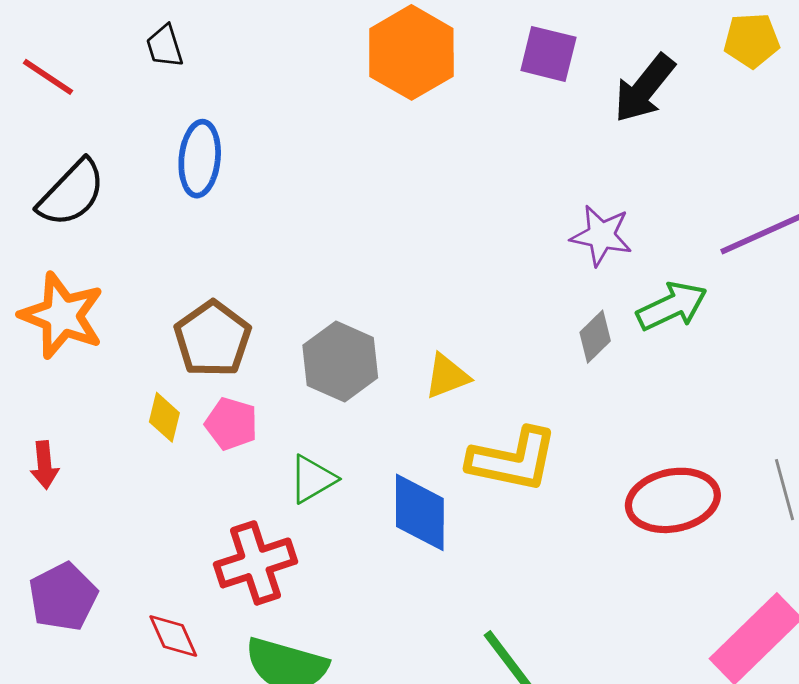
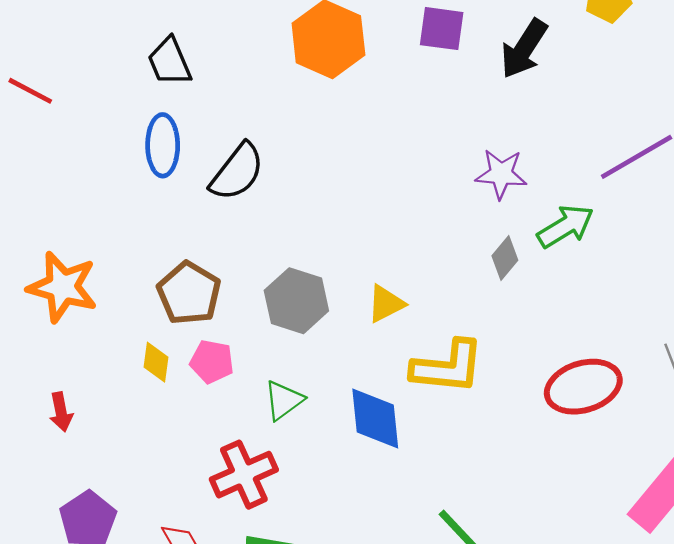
black trapezoid: (165, 46) -> (170, 62), moved, size x1.4
black semicircle: (72, 193) -> (237, 172), moved

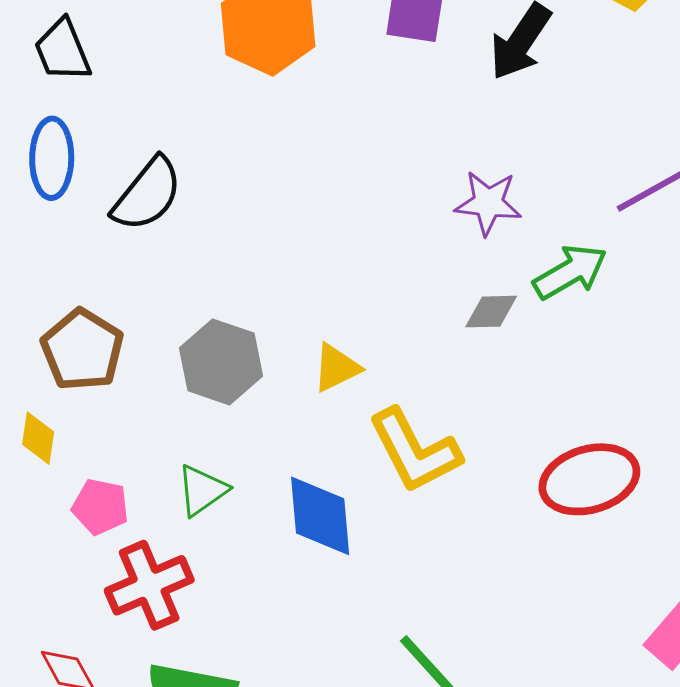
gray diamond: (505, 258) -> (491, 312), turned 48
pink pentagon: (212, 362) -> (100, 507), moved
yellow L-shape: (448, 367) -> (415, 451), turned 56

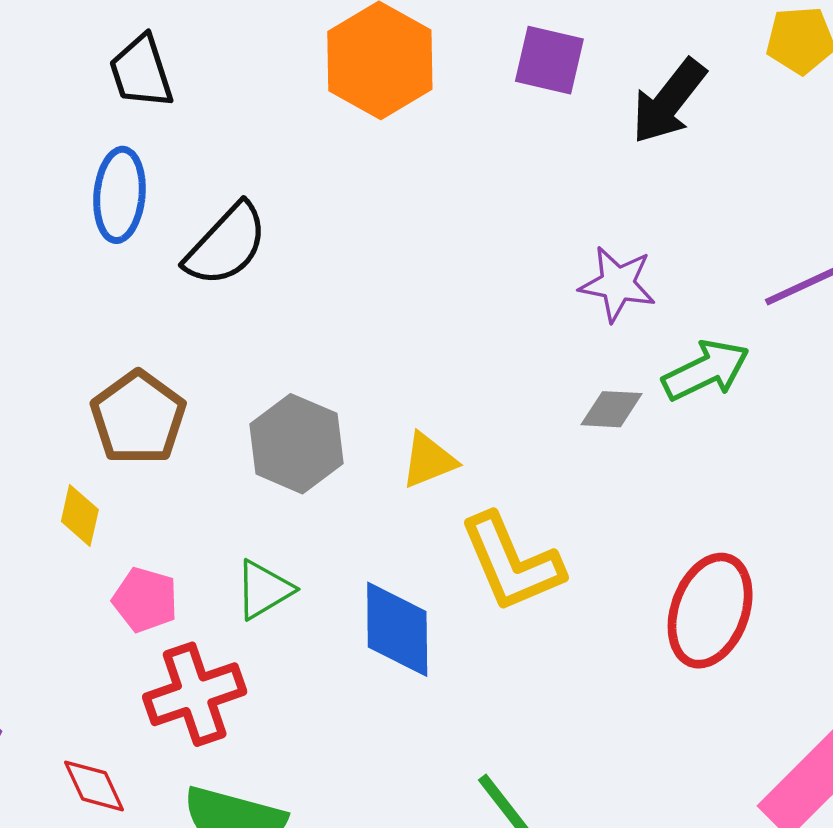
red ellipse: (589, 479) -> (710, 611), turned -58

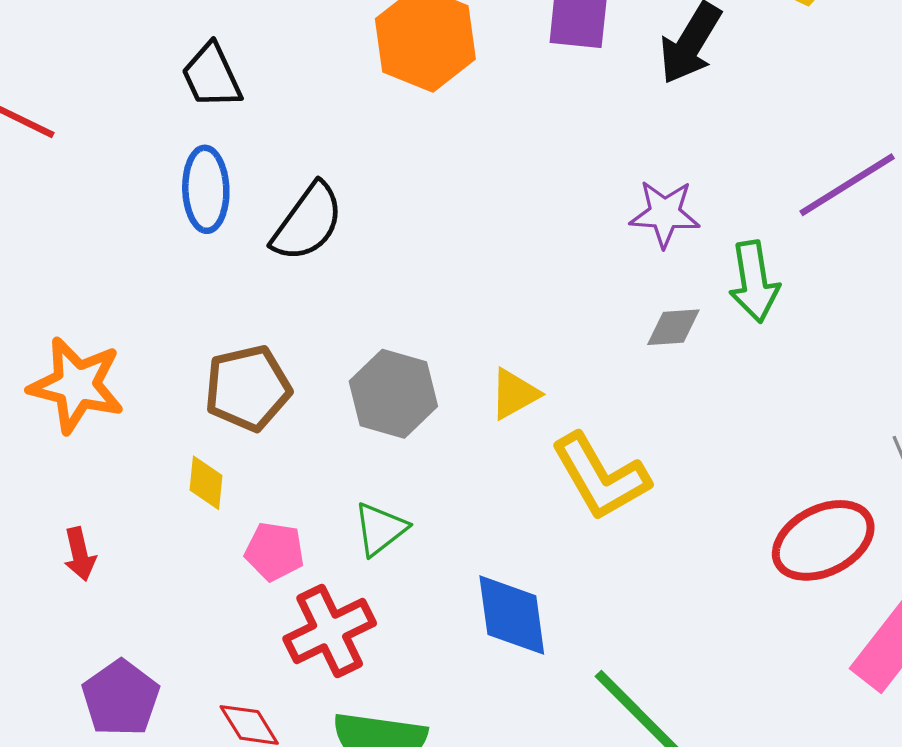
green arrow: (706, 370) -> (754, 282), turned 114
brown pentagon: (138, 418) -> (248, 388), turned 30
red ellipse: (710, 611) -> (823, 540), moved, turned 50
blue diamond: (397, 629) -> (512, 615), moved

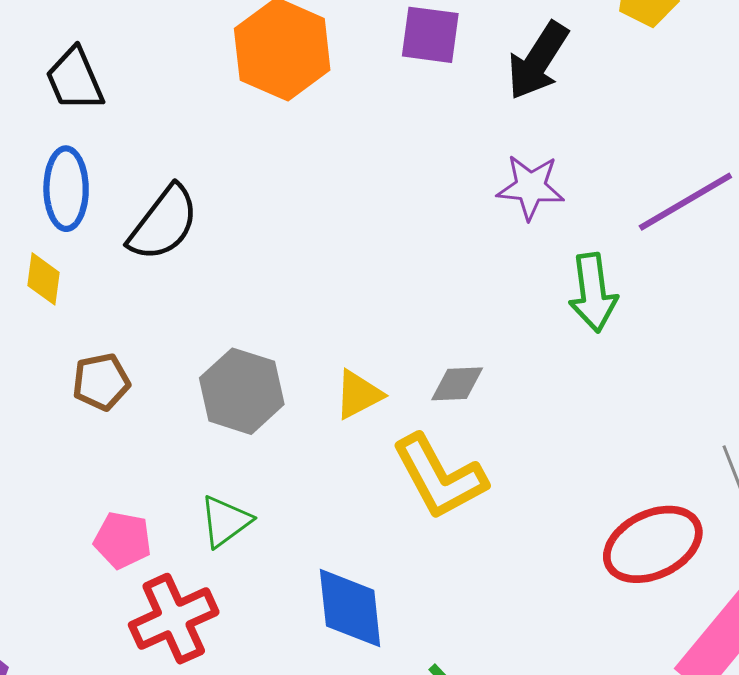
purple star: (665, 214) -> (531, 187), moved
gray diamond: (673, 327) -> (457, 384), moved
brown pentagon: (248, 388) -> (101, 382), size x0.7
yellow diamond: (206, 483) -> (44, 279), moved

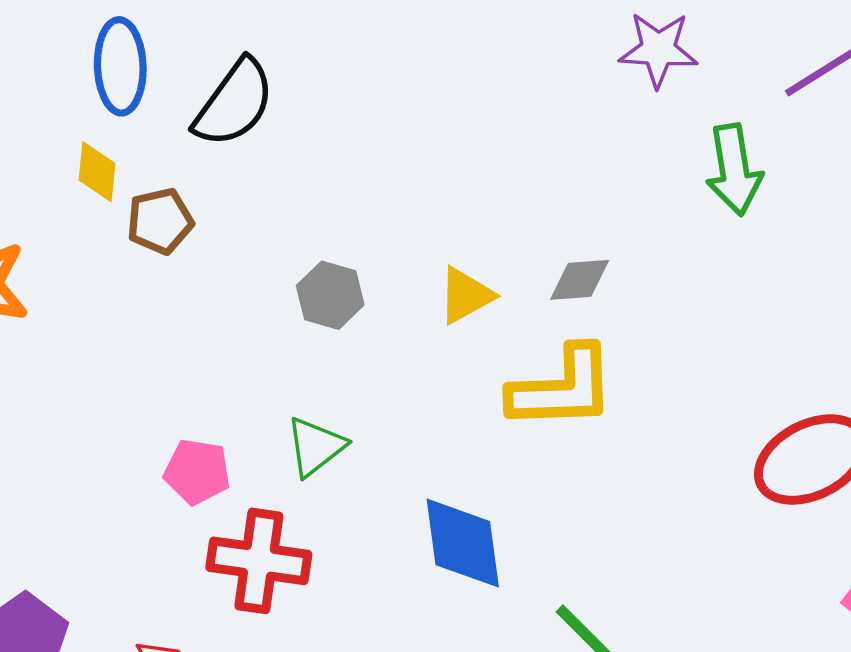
brown pentagon: (101, 382) -> (160, 221), moved
gray hexagon: (242, 391) -> (330, 295), size x0.7
yellow L-shape: (439, 477) -> (562, 388), turned -62
red cross: (174, 619) -> (259, 561), turned 34

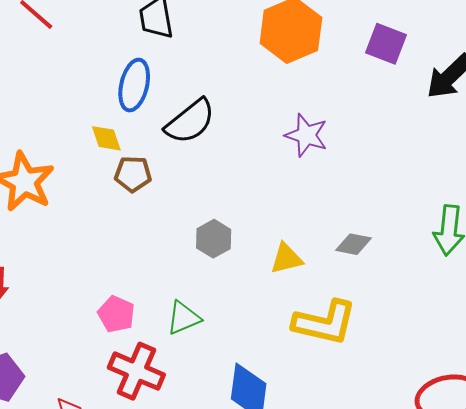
purple star: (658, 50) -> (306, 135), moved
yellow diamond: (97, 172) -> (106, 138), turned -40
gray diamond: (580, 280) -> (354, 244), moved

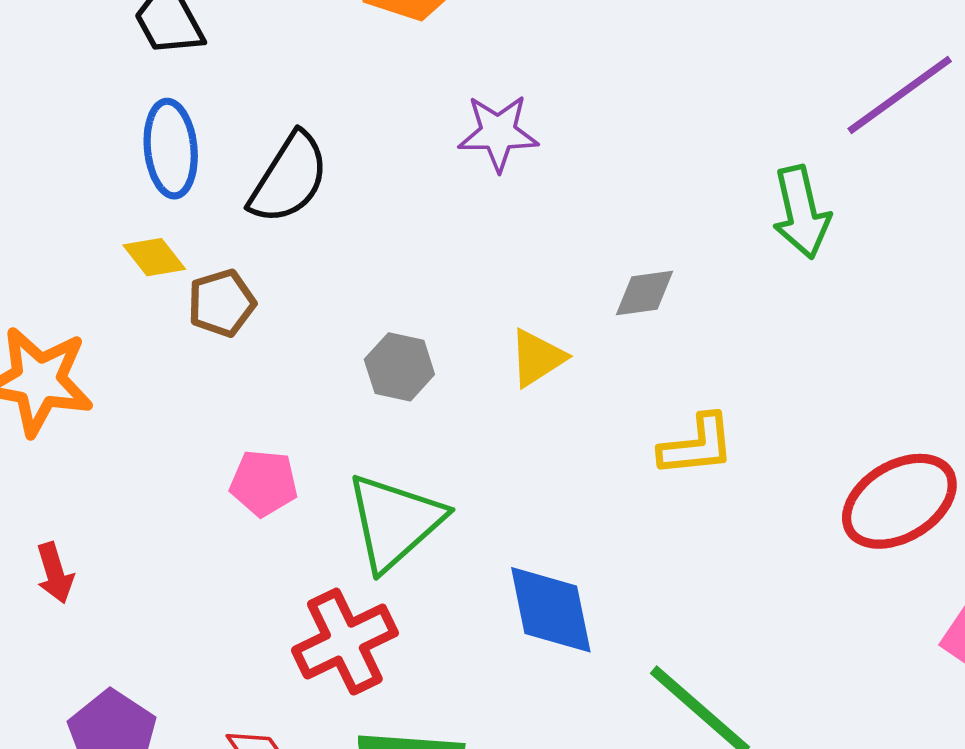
pink pentagon: (116, 314) -> (264, 483), moved
green triangle: (184, 318) -> (395, 522), size x1.6
yellow L-shape: (325, 323) -> (697, 445), moved, size x0.7
red cross: (136, 371) -> (345, 642), turned -30

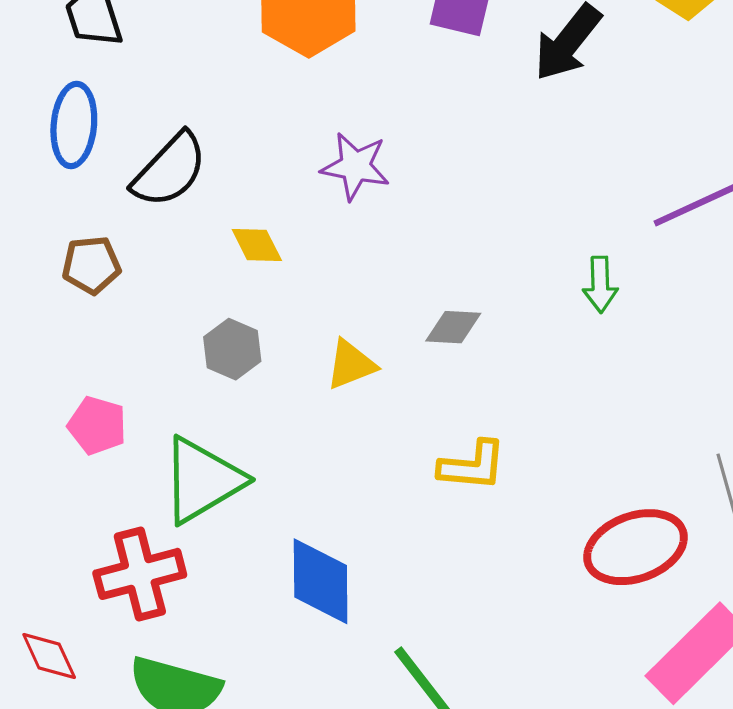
green arrow: (801, 212) -> (600, 285), size x0.7
yellow diamond: (154, 257) -> (257, 245), moved

